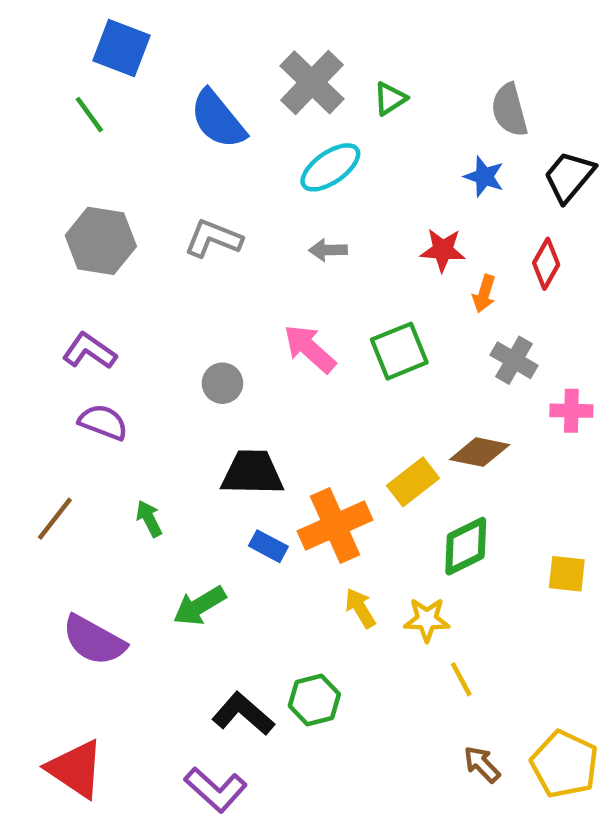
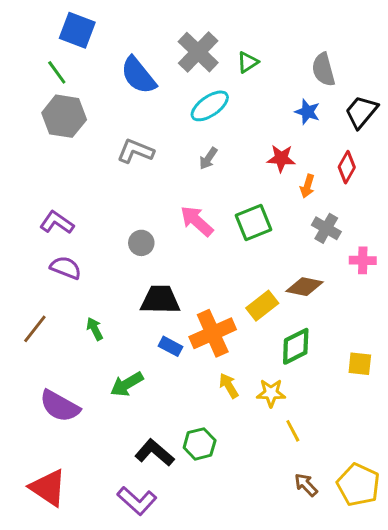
gray hexagon: (101, 241) -> (64, 116), moved
gray arrow: (328, 250) -> (208, 158), turned -55

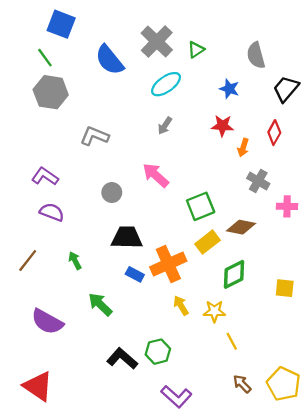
blue star: (307, 112) -> (229, 89), moved
gray L-shape: (135, 151) -> (95, 136), moved
green square: (253, 223) -> (201, 206), moved
green arrow: (127, 384) -> (100, 304), turned 75
purple L-shape: (137, 501) -> (176, 397), moved

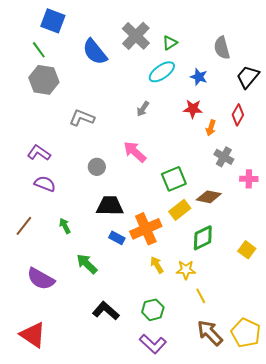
cyan ellipse: (166, 84) -> (162, 72), moved
yellow square: (285, 288) -> (247, 250), turned 30
green hexagon: (158, 352) -> (153, 310), moved
brown arrow: (242, 384) -> (210, 333), size x1.6

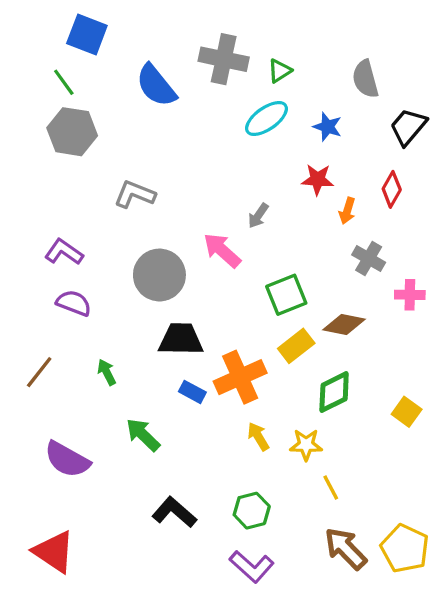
gray cross: (136, 36) -> (224, 59), turned -32
gray arrow: (143, 109) -> (258, 216), moved
gray circle: (97, 167) -> (159, 275), size x1.8

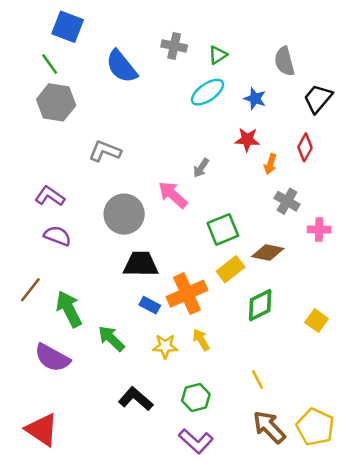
gray cross: (224, 59) -> (174, 46), size x0.7
green arrow: (107, 372) -> (69, 309), moved, size x1.8
yellow star: (306, 445) -> (165, 346), moved

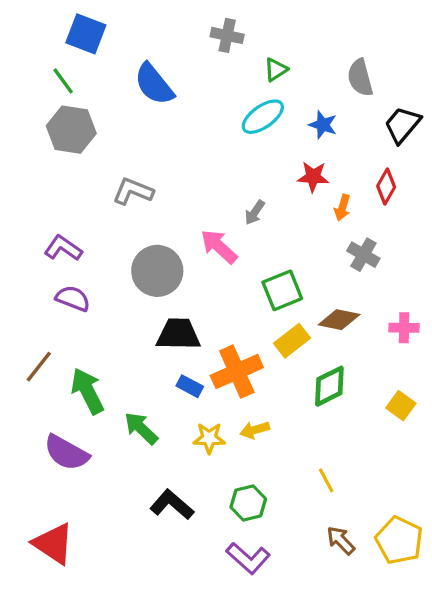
gray cross: (174, 46) -> (227, 35), moved
pink cross: (319, 229) -> (404, 328), moved
yellow arrow: (201, 340) -> (255, 430), turned -75
brown arrow: (269, 427) -> (341, 540), size x0.7

